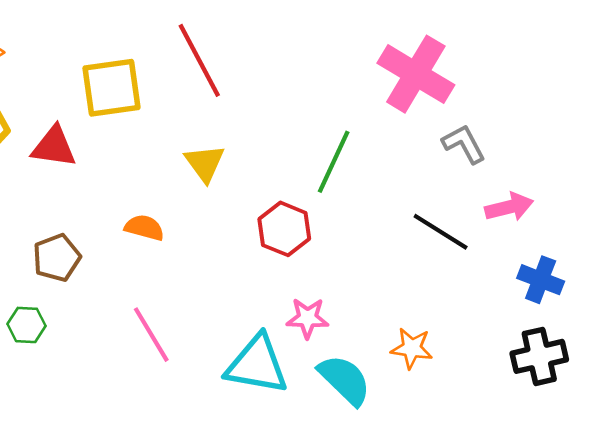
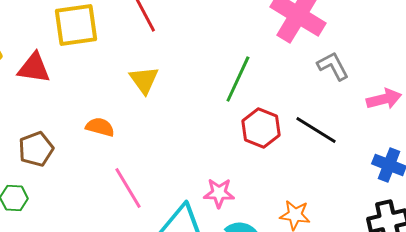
pink arrow: (509, 207) -> (384, 99), moved
red hexagon: (284, 229) -> (261, 128), moved
pink line: (151, 335) -> (128, 188), moved

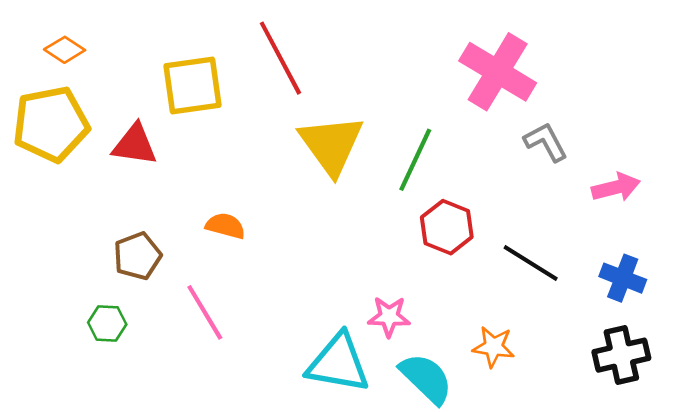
yellow triangle: (144, 80) -> (331, 145), moved, size x1.6
black line: (316, 130) -> (531, 263), moved
pink line: (128, 188) -> (205, 312), moved

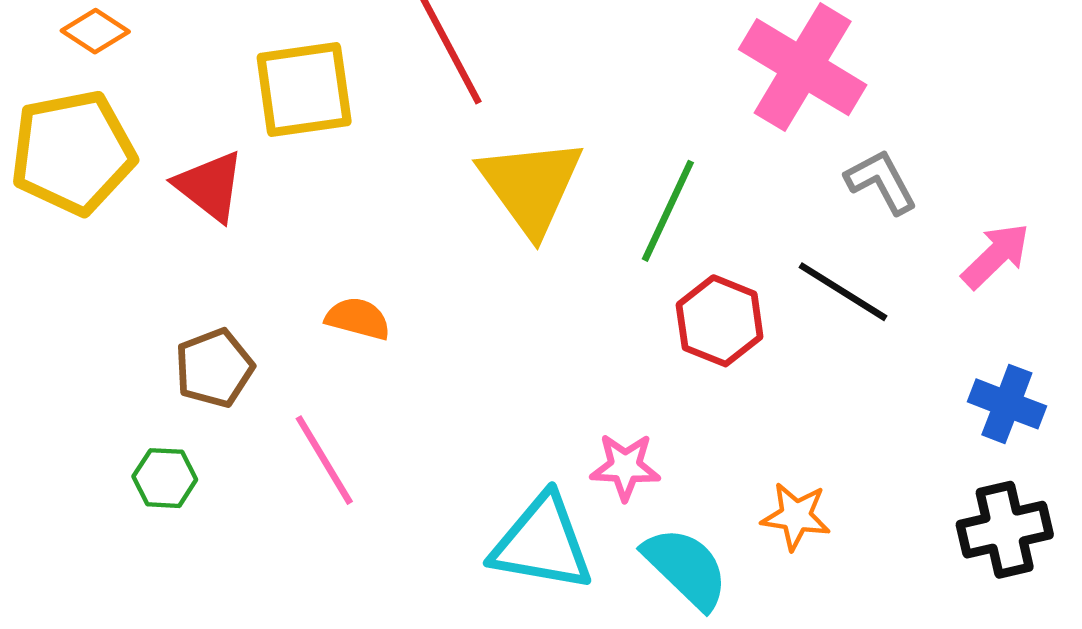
red triangle: (135, 145) -> (210, 186), turned 30
pink arrow: (616, 187) -> (996, 256), turned -30
black line: (531, 263) -> (843, 292), moved

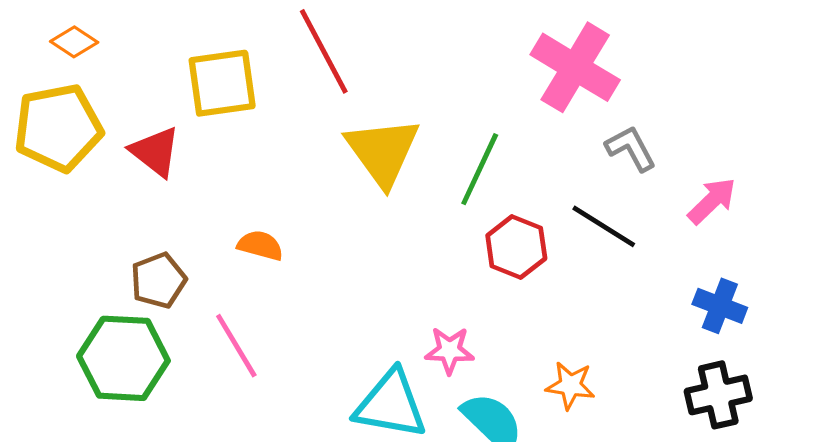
green hexagon: (165, 478) -> (123, 358), size x2.0

